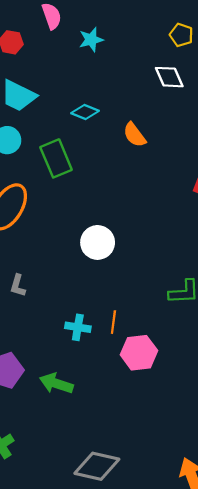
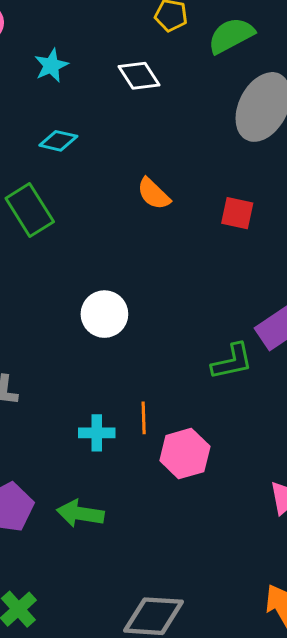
cyan star: (91, 40) -> (51, 65), moved
white diamond: (169, 77) -> (139, 76), moved
orange semicircle: (134, 135) -> (154, 194), moved

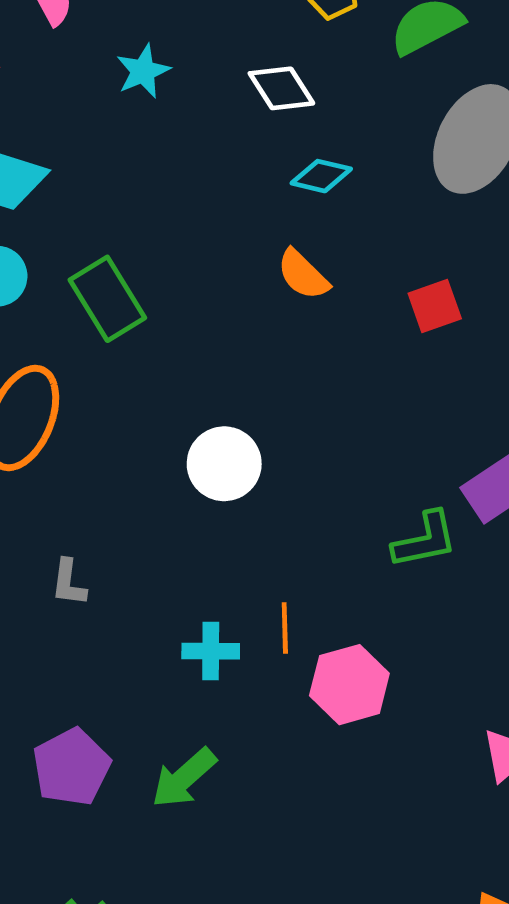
cyan diamond: (58, 141) -> (321, 176), moved
red square: (237, 213) -> (435, 306), turned -32
green arrow: (80, 514) -> (184, 778), turned -51

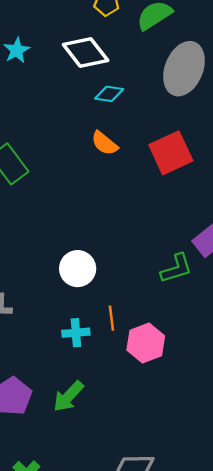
white diamond: (281, 88) -> (86, 52), size x1.4
red square: (435, 306) -> (171, 153), size x1.6
white circle: (224, 464) -> (78, 269), moved

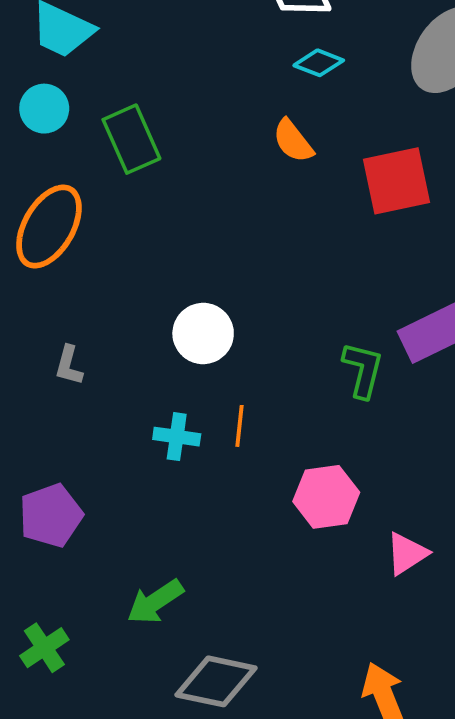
green L-shape: (176, 268) -> (363, 370), turned -72
pink hexagon: (146, 343) -> (326, 497), moved
green arrow: (68, 396) -> (155, 602), moved

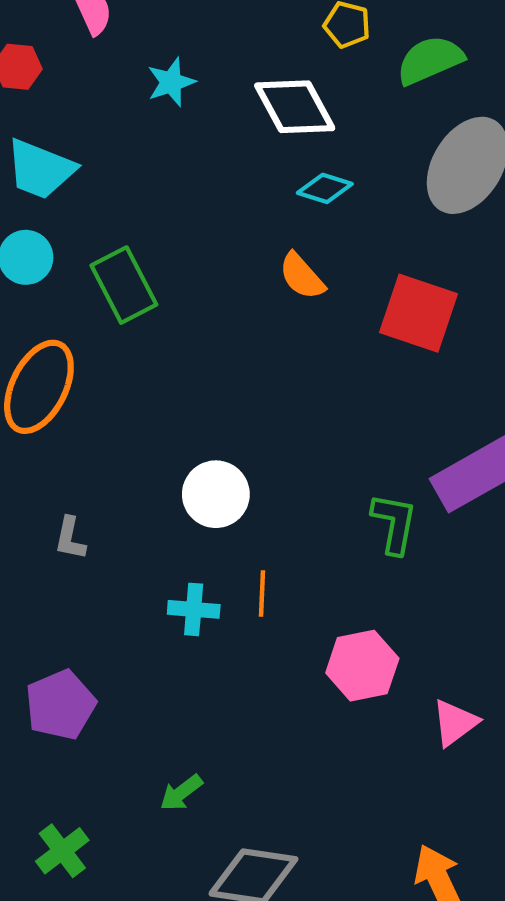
red square: (397, 181) -> (418, 313), turned 34
green arrow: (155, 602) -> (181, 793), size x0.7

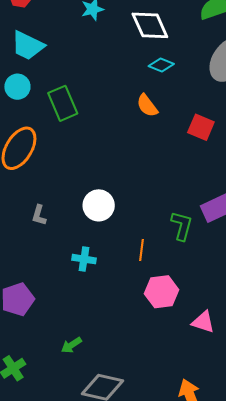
red square: (418, 313) -> (201, 127), size x0.7
gray L-shape: (70, 538) -> (39, 215), moved
orange line: (262, 594) -> (142, 250), moved
pink triangle: (455, 723) -> (203, 322), turned 50

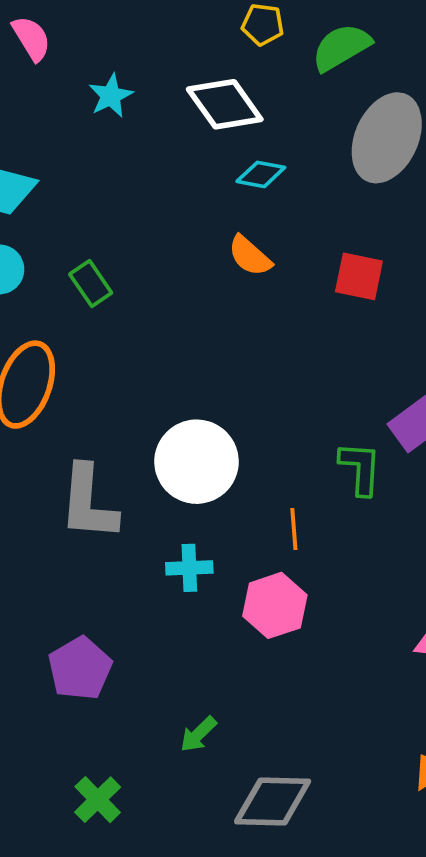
green rectangle: (63, 103) -> (91, 284), size x0.7
white circle: (99, 205) -> (197, 462), size x1.4
gray L-shape: (39, 215) -> (88, 503), size x2.0
pink hexagon: (162, 292) -> (275, 605), moved

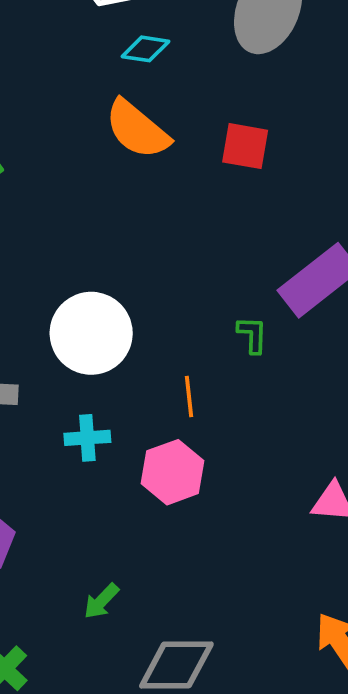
orange semicircle: (250, 256) -> (137, 129), size x1.5
green L-shape: (360, 468) -> (252, 335), size x0.7

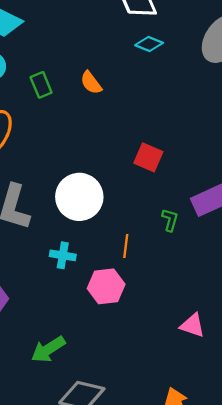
orange semicircle: (137, 129) -> (91, 83), moved, size x0.6
red square: (245, 146) -> (148, 157), moved
green arrow: (101, 601) -> (48, 349), size x1.5

